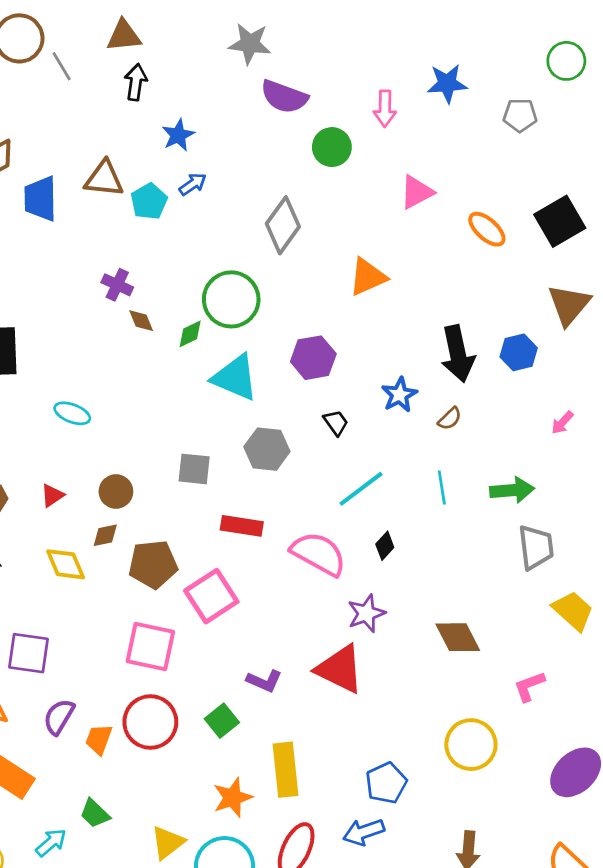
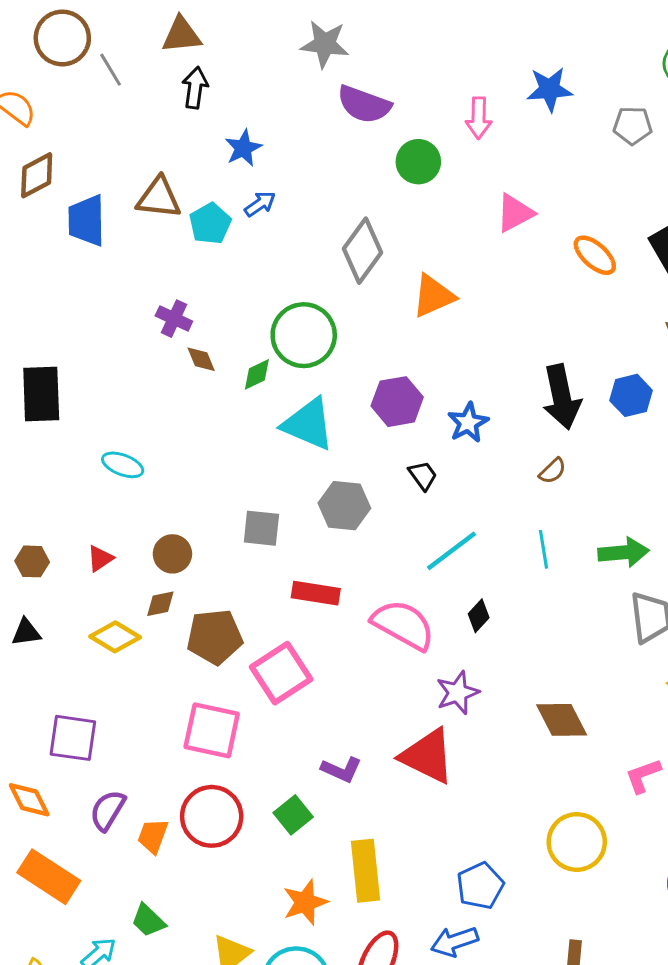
orange triangle: (368, 277) -> (433, 296), moved
blue star: (399, 395) -> (468, 423), moved
yellow diamond: (66, 564) -> (115, 637), turned -36

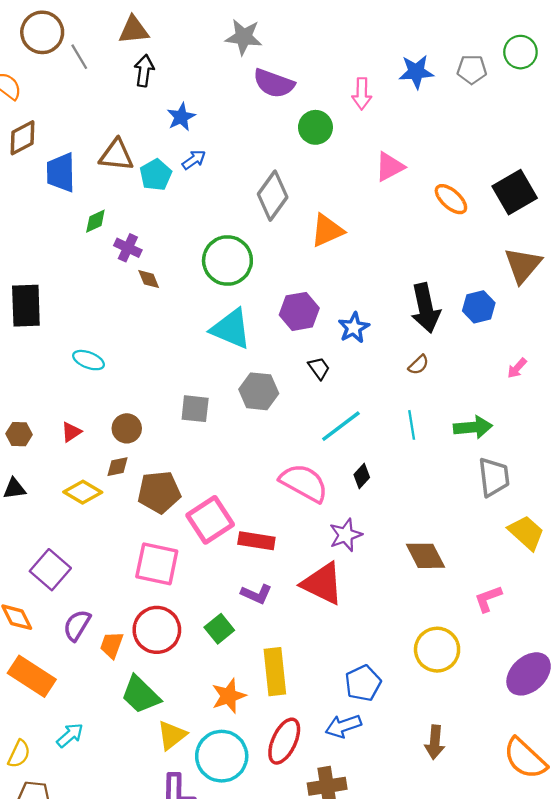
gray pentagon: (633, 125) -> (472, 69), moved
green diamond: (257, 374) -> (95, 221), moved
red rectangle: (316, 593) -> (256, 541), moved
purple square: (73, 738) -> (50, 570), turned 33
green trapezoid: (148, 920) -> (141, 695), moved, size x1.5

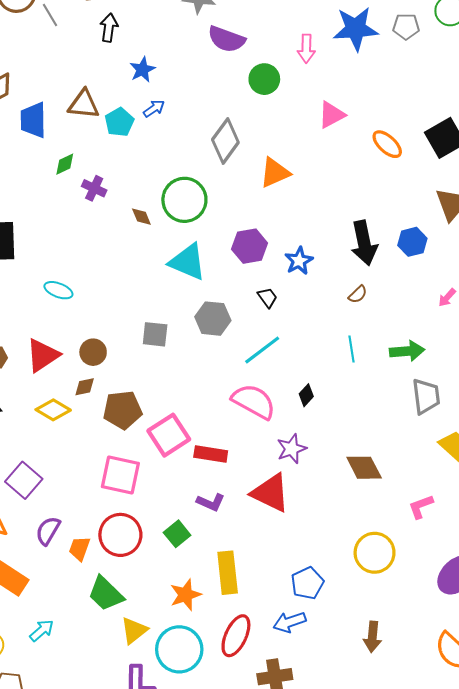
blue star: (416, 72) -> (356, 29), size x1.4
brown diamond: (149, 279) -> (141, 217), moved
cyan line: (341, 426) -> (262, 350), moved
red triangle: (71, 432) -> (43, 355), size x1.8

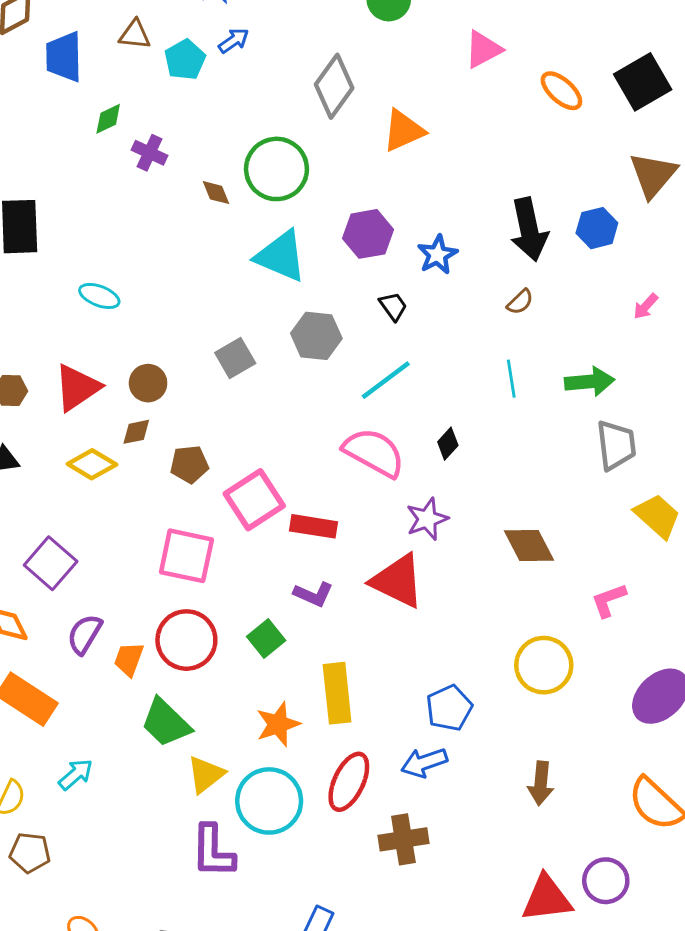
brown triangle: (84, 104) -> (135, 35), size x0.7
gray square: (155, 334) -> (235, 358), turned -36
brown pentagon: (122, 410) -> (189, 464), size x0.7

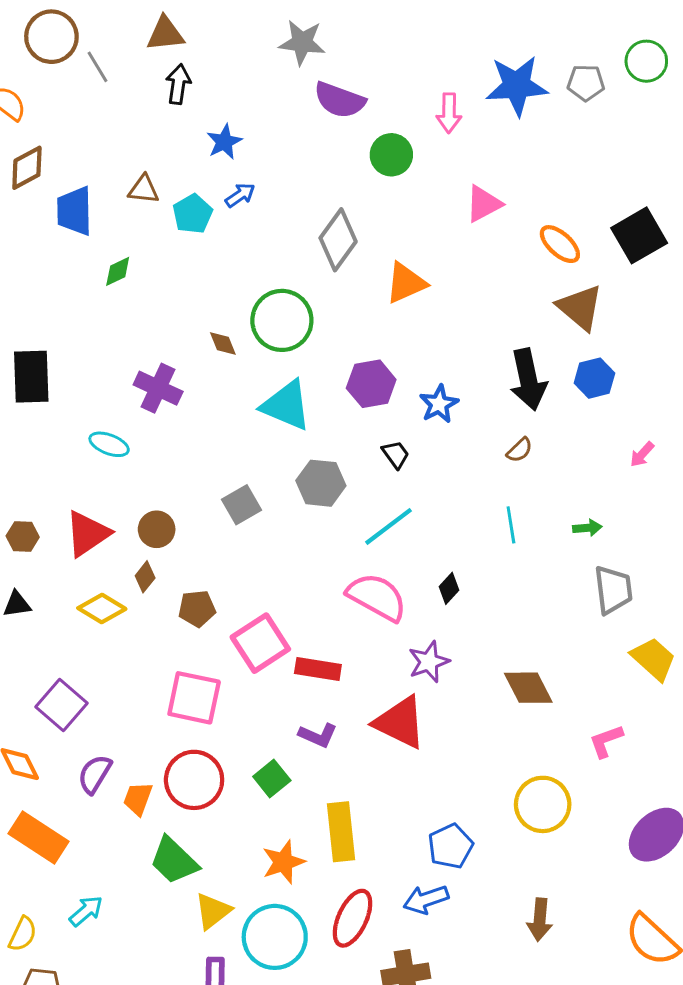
purple cross: (150, 153) -> (158, 388), moved, size x1.4
brown triangle: (653, 175) -> (580, 307), moved, turned -30
green arrow: (590, 382) -> (587, 528), size x0.6
brown diamond: (136, 432) -> (145, 577), turned -40

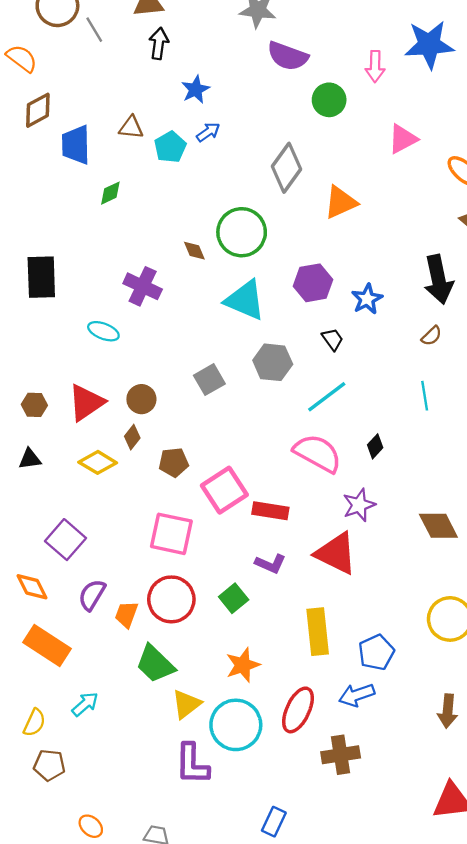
yellow rectangle: (341, 832) -> (318, 632), moved

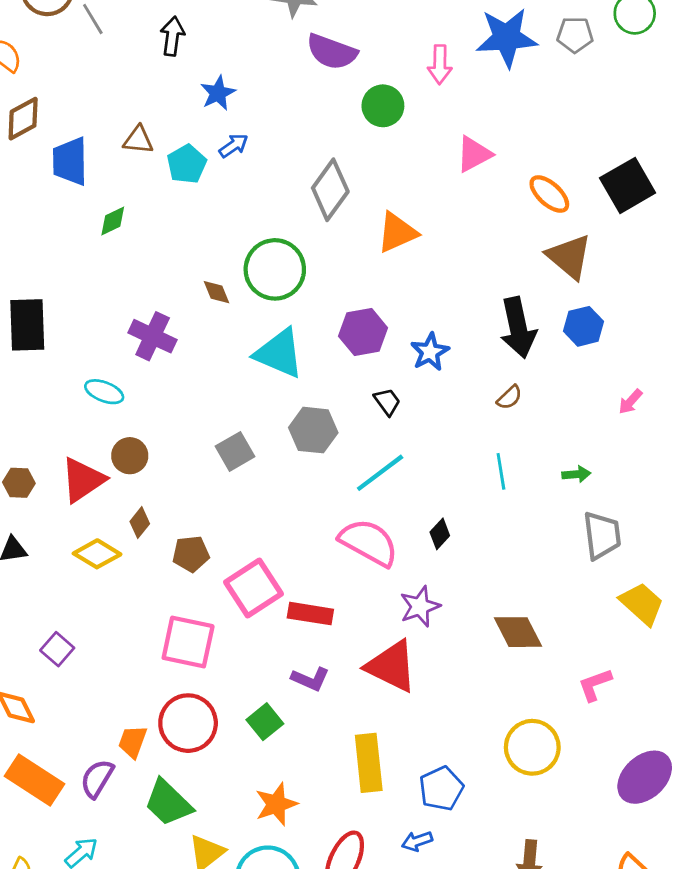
brown circle: (141, 399) -> (130, 456), moved
purple square: (65, 540) -> (57, 649), size x0.7
purple semicircle: (92, 595) -> (97, 779), moved
blue arrow: (357, 695) -> (417, 841), size x0.7

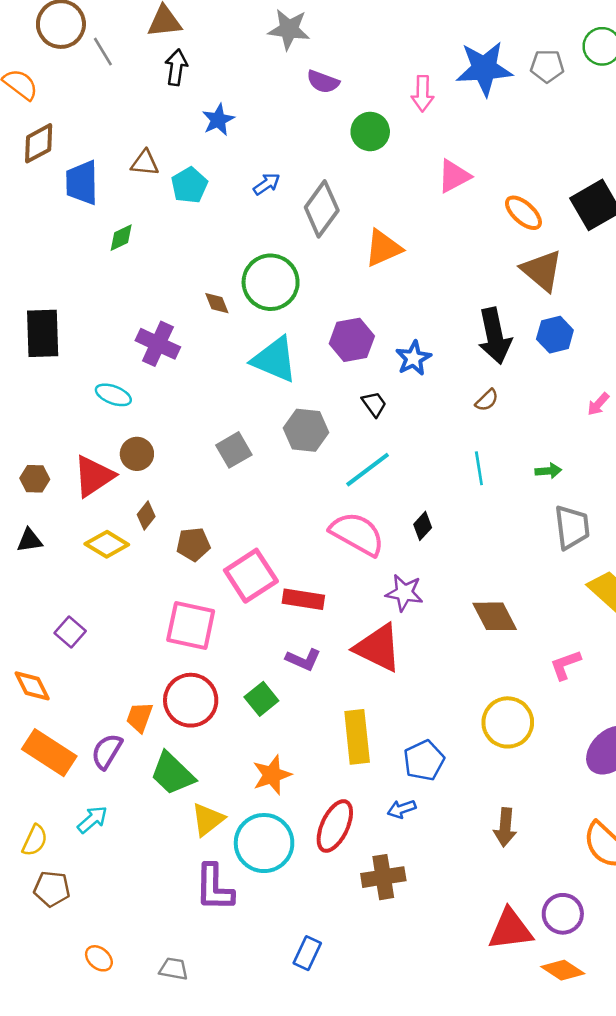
purple semicircle: (332, 52) -> (323, 82), size x0.7
blue arrow: (234, 146) -> (267, 184), moved
purple star: (420, 606) -> (404, 593), turned 30

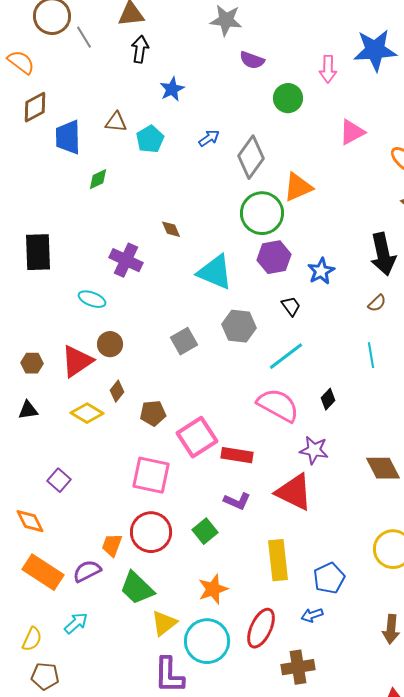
green circle: (271, 282) -> (262, 213), moved
purple semicircle: (107, 751) -> (87, 571), turned 32

